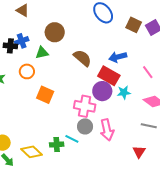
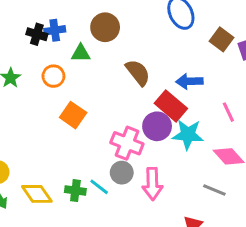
cyan star: (124, 92) -> (188, 135), size x1.5

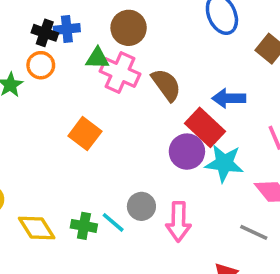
orange circle: (53, 76) -> (41, 65), moved
pink cross: (127, 143) -> (120, 73), moved

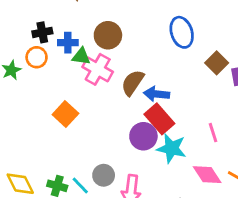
blue cross: (67, 29) -> (68, 43), moved
black cross: (45, 33) -> (42, 32), turned -36
brown semicircle: (166, 85) -> (133, 83), turned -116
blue arrow: (229, 98) -> (157, 94), moved

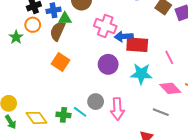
pink cross: (98, 69) -> (105, 26), moved
brown semicircle: (133, 83) -> (58, 31), moved
red rectangle: (159, 119) -> (137, 45), moved, turned -35
purple circle: (143, 136) -> (108, 64), moved

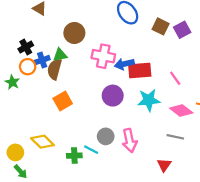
blue cross: (53, 10) -> (42, 60), moved
orange square: (61, 62) -> (63, 101), turned 36
yellow diamond: (37, 118) -> (42, 142), moved

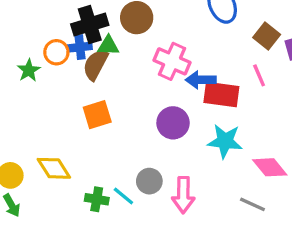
black cross: (26, 47) -> (90, 25), moved, size x1.5
pink line: (175, 78) -> (259, 75), moved

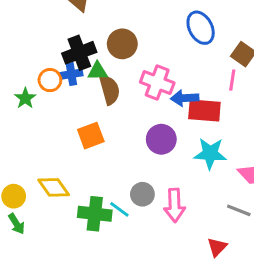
brown semicircle: (95, 65) -> (110, 90), moved, turned 140
pink line: (259, 75) -> (232, 80), moved, turned 35
green cross: (97, 199) -> (95, 214), size x1.5

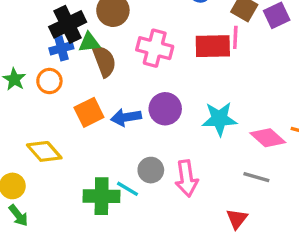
orange circle: (50, 80) -> (49, 81), moved
blue arrow: (185, 98) -> (126, 117), moved
red rectangle: (204, 110) -> (213, 46), moved
yellow diamond: (54, 187) -> (44, 151), moved

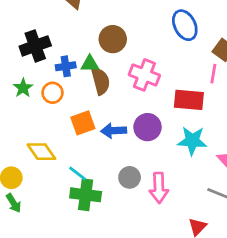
black cross: (68, 24) -> (35, 46), moved
red rectangle: (213, 46) -> (189, 100), moved
cyan line: (128, 189) -> (78, 174), moved

